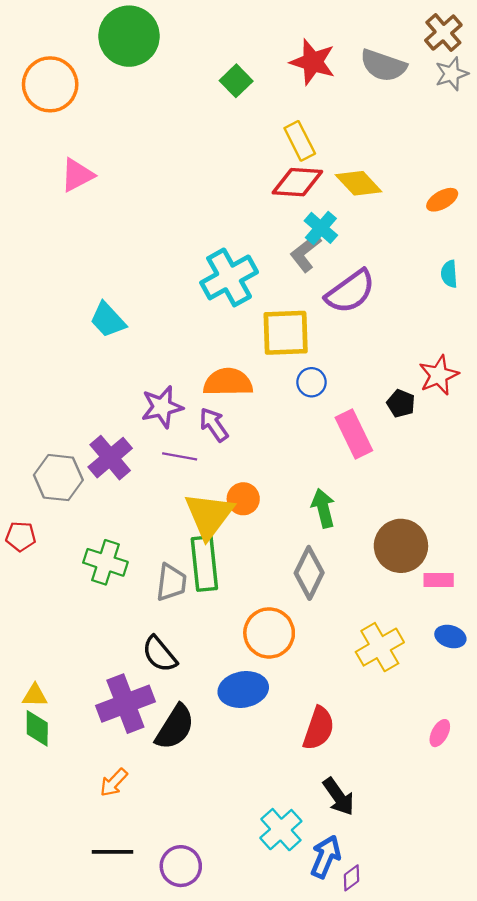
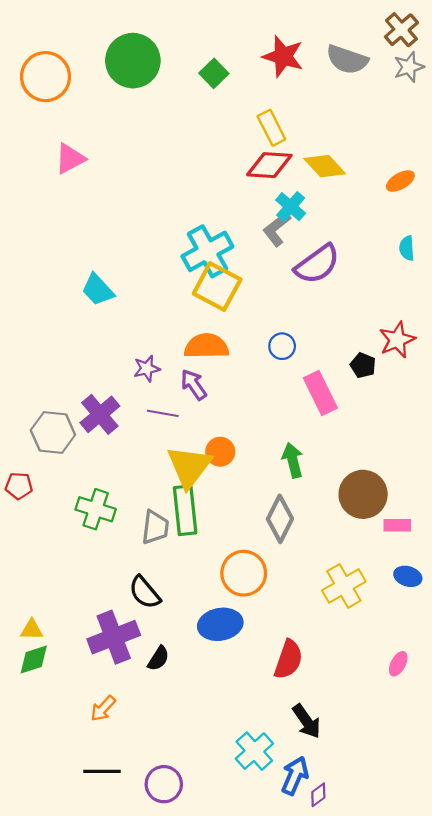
green circle: (129, 36) -> (133, 61), moved
yellow square: (286, 333) -> (217, 287), moved, turned 30
purple star: (162, 407) -> (147, 369), size x0.7
black semicircle: (175, 727) -> (158, 658), size x0.6
green diamond: (37, 728) -> (34, 659), turned 72

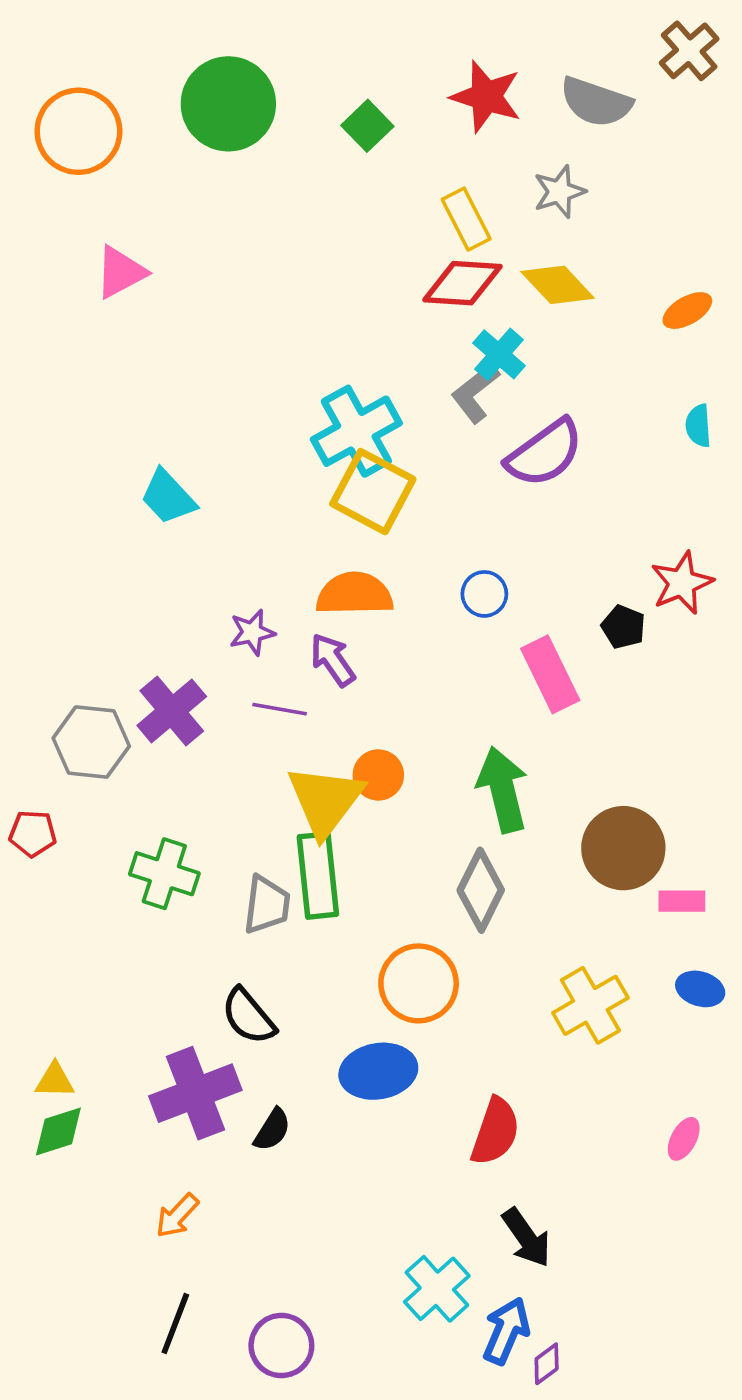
gray star: (409, 67) -> (559, 192), moved
green arrow: (293, 460) -> (503, 790), size x1.4
black line: (102, 771) -> (175, 1324), turned -69

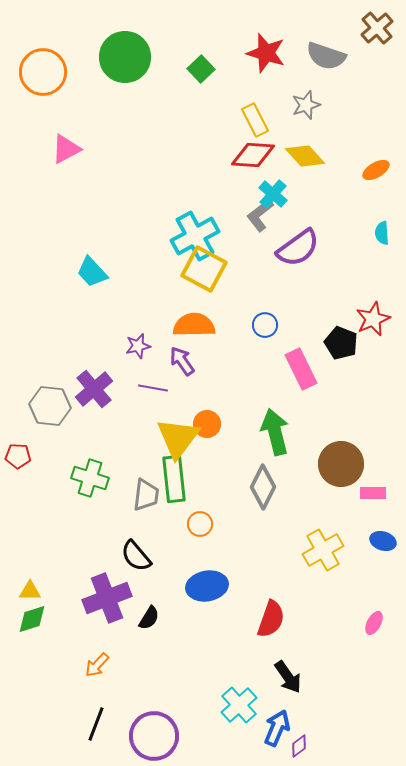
black pentagon: (623, 627) -> (341, 343), size x1.4
orange circle: (419, 983) -> (200, 524), moved, size x0.6
purple circle: (281, 1345) -> (154, 736), size x1.4

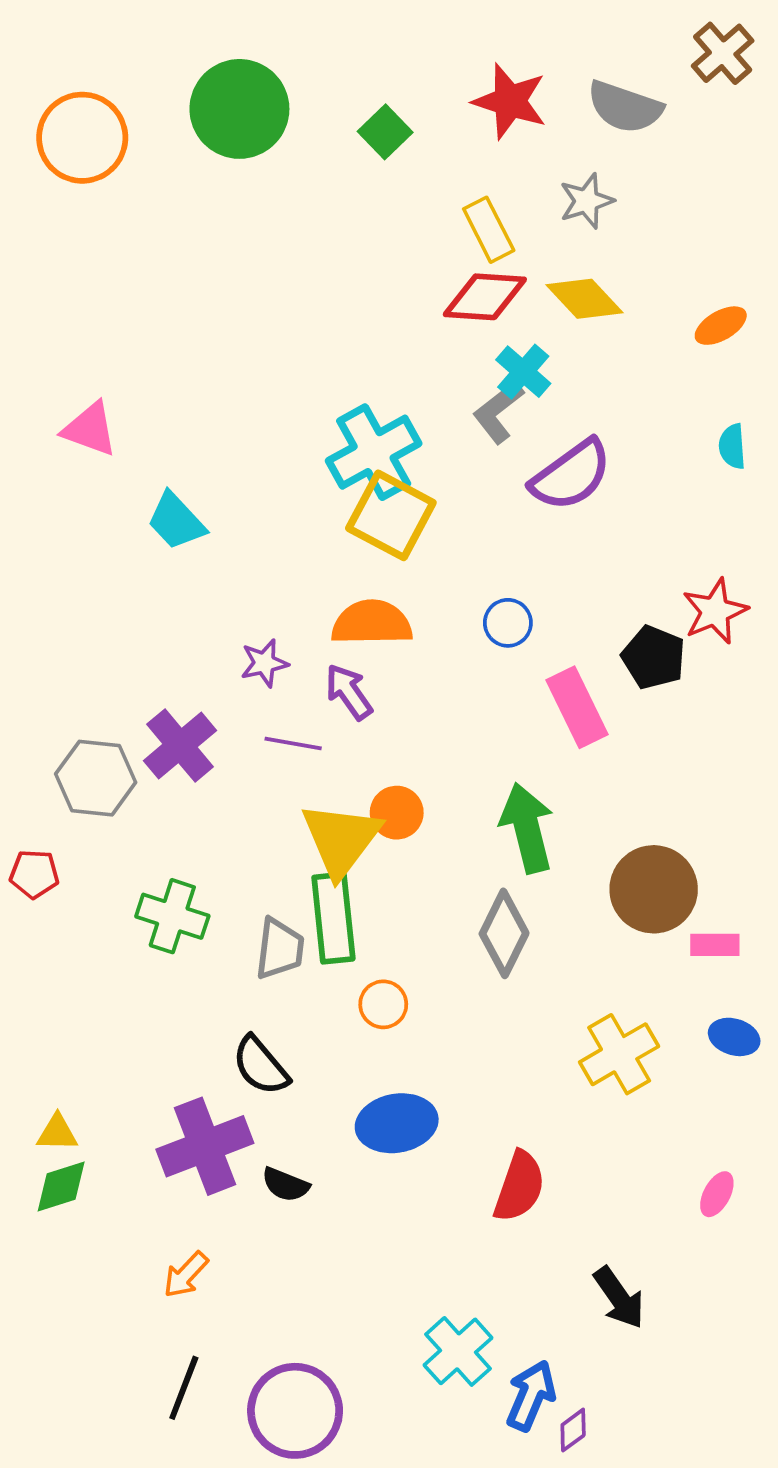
pink triangle: (66, 149) -> (90, 429), moved, turned 48
black semicircle: (149, 618) -> (285, 1185), turned 80
black arrow: (288, 677) -> (619, 1298), moved

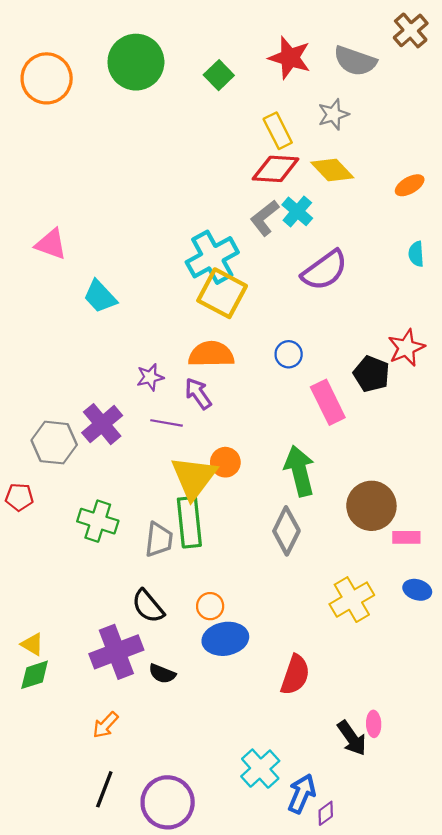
gray L-shape: (498, 412) -> (265, 218), moved
orange circle: (383, 1004) -> (210, 606), moved
yellow triangle: (57, 1133) -> (32, 644), turned 30
pink ellipse: (717, 1194) -> (374, 724), moved, turned -30

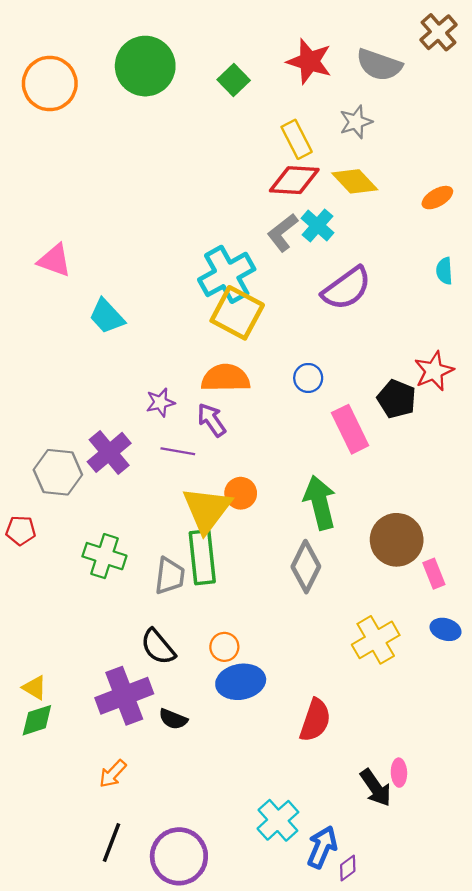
pink rectangle: (406, 537) -> (434, 574), turned 68

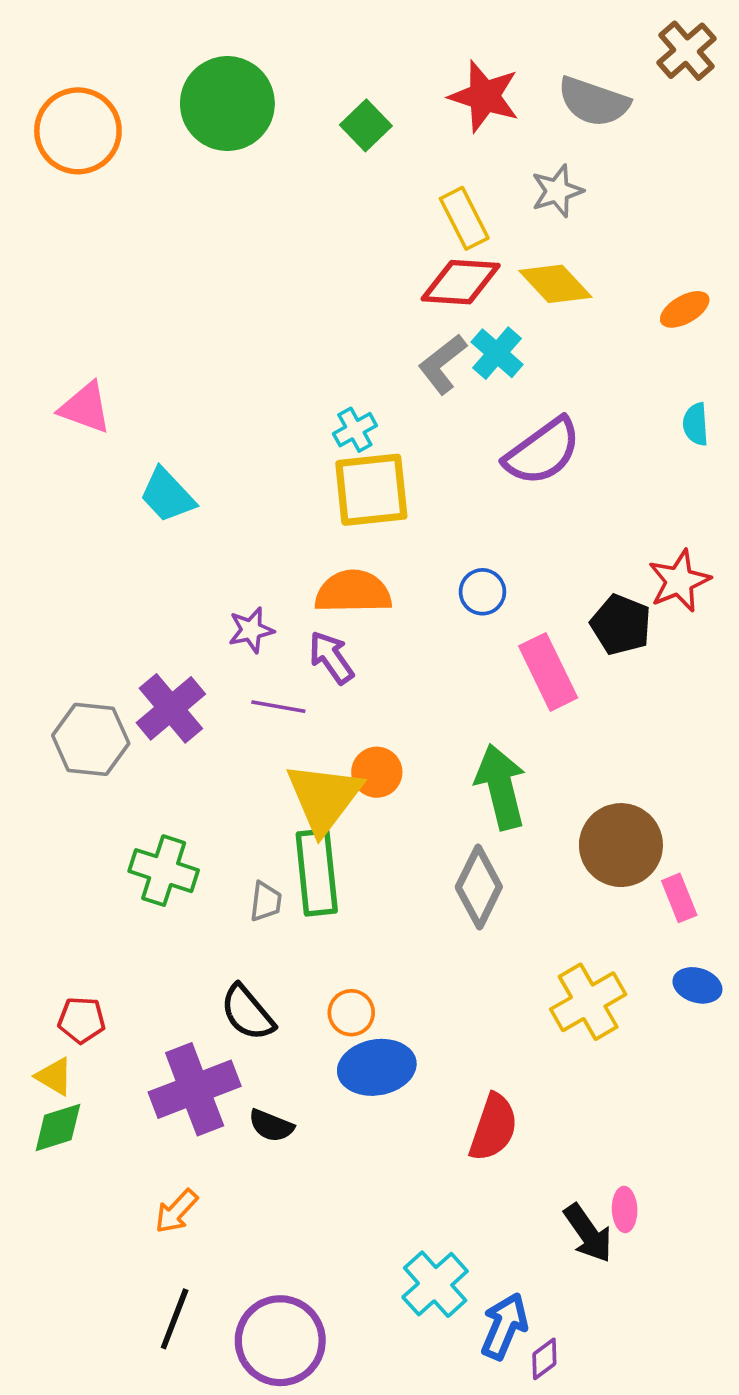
cyan cross: (227, 274) -> (355, 430), size x0.5
yellow square: (237, 313) -> (371, 490), turned -34
red pentagon: (21, 530) -> (82, 1020), moved
gray trapezoid: (170, 576) -> (266, 902), size x0.7

